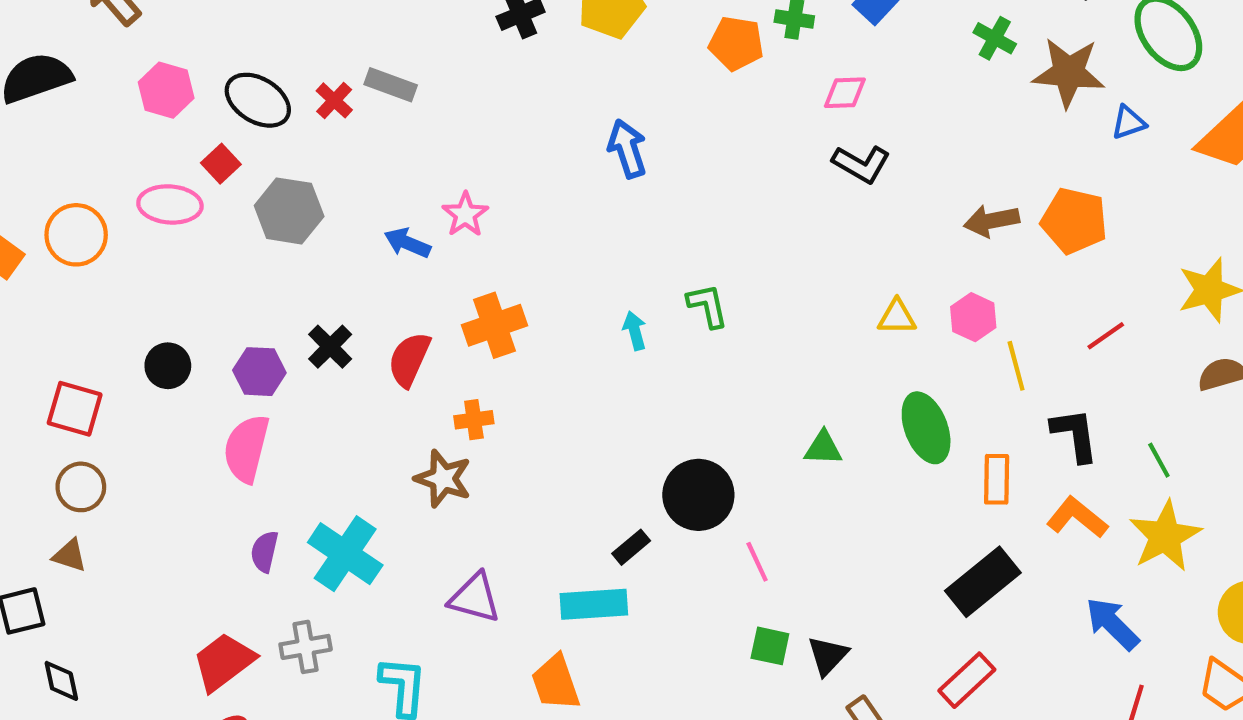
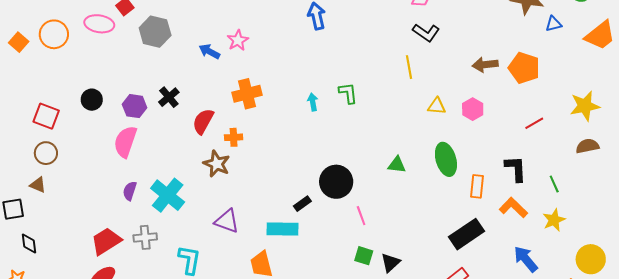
red semicircle: (409, 359) -> (203, 121), moved
yellow line: (1016, 366) -> (409, 67), moved
yellow star: (1165, 536) -> (554, 220), size x0.7

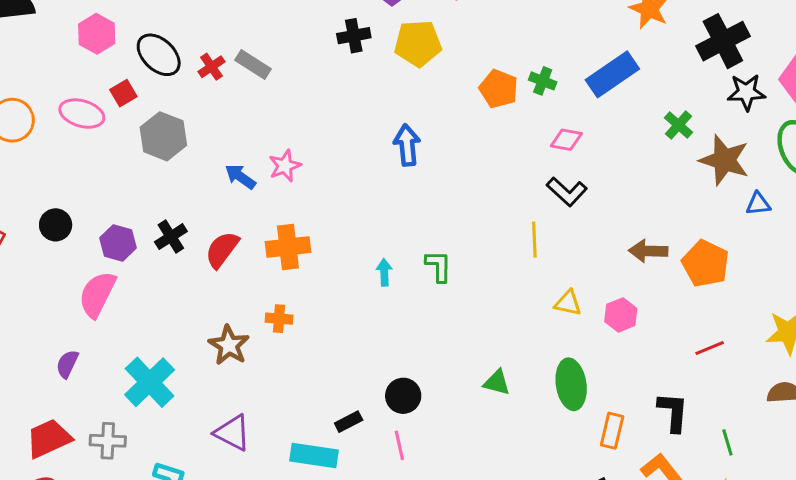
red semicircle: (203, 121) -> (222, 250), moved
orange cross: (234, 137) -> (279, 319), moved
black circle: (336, 182) -> (403, 396), size x0.7
purple semicircle: (130, 191) -> (67, 364), moved
pink line: (361, 216) -> (399, 445), moved

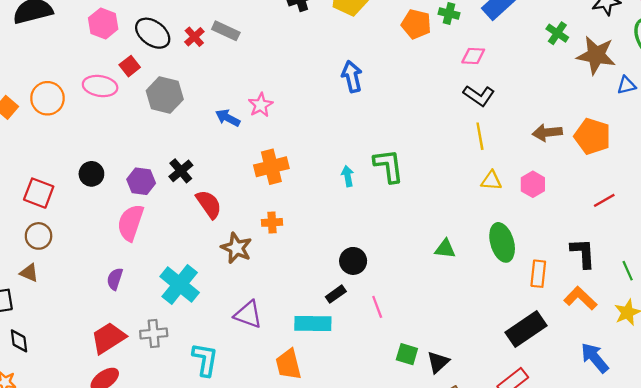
yellow line: (534, 240) -> (480, 136), moved
red semicircle: (222, 250) -> (209, 204), moved, turned 116
green L-shape: (439, 266) -> (389, 166), size x1.4
black circle: (403, 396) -> (353, 261), moved

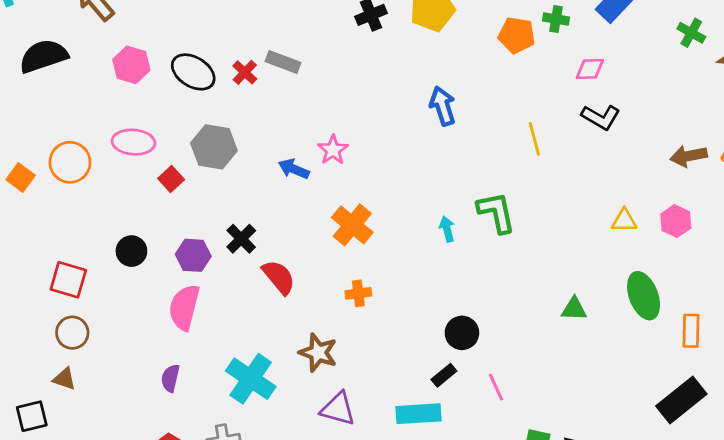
red square: (130, 66) -> (171, 179), moved
yellow line: (480, 136) -> (534, 139), moved
orange cross: (271, 167) -> (352, 225), turned -32
brown star: (236, 248) -> (318, 353), moved

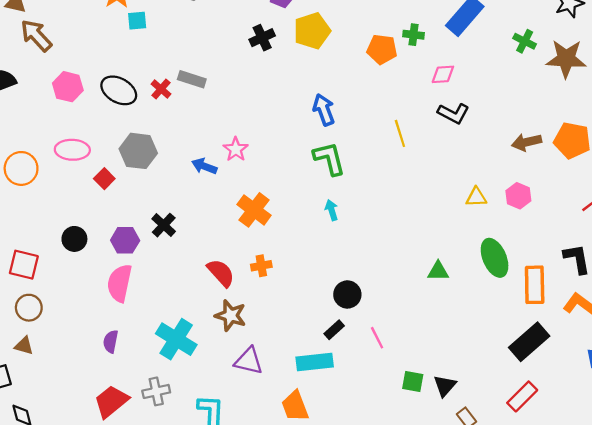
green L-shape: (496, 212) -> (329, 159), moved
red semicircle: (279, 277) -> (221, 273), moved
orange rectangle: (691, 331) -> (535, 285), size x1.4

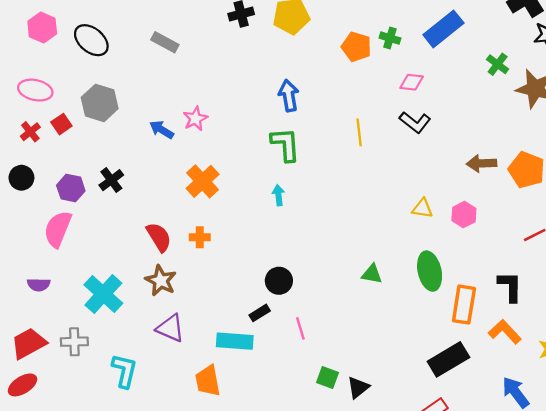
red cross: (161, 89) -> (30, 132), moved
purple semicircle: (111, 341) -> (39, 285), turned -110

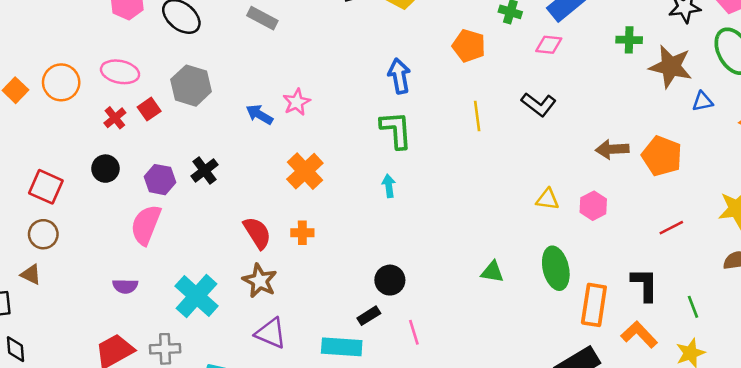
orange pentagon: (356, 47) -> (469, 46), moved
green cross: (498, 64) -> (629, 40), turned -35
pink diamond: (412, 82) -> (549, 45), moved

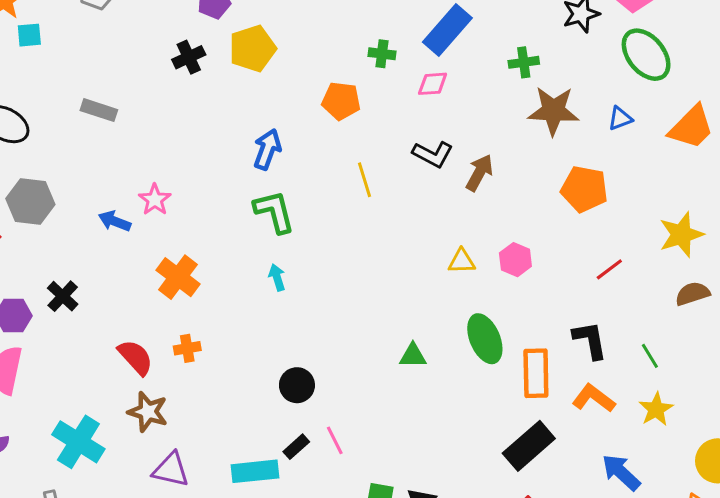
brown star: (671, 67) -> (553, 111), moved
blue arrow: (399, 76) -> (267, 149), turned 40
brown arrow: (612, 149) -> (479, 173), moved, turned 132
black rectangle: (369, 316) -> (296, 447), moved

